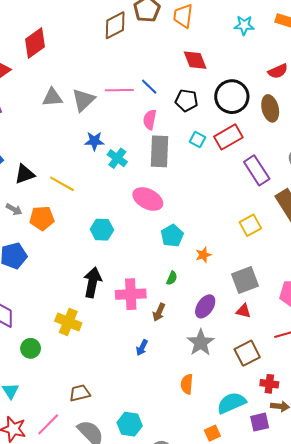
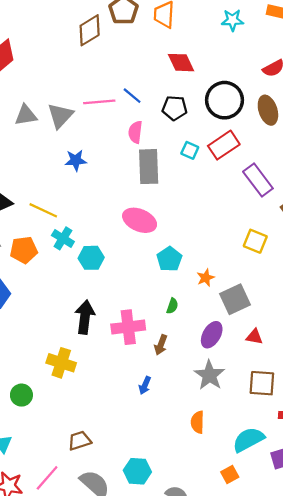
cyan cross: (117, 158) -> (63, 238), moved
yellow square: (250, 225) -> (255, 241), turned -35
gray square: (245, 280) -> (235, 299), moved
brown square: (247, 353) -> (262, 383), turned 35

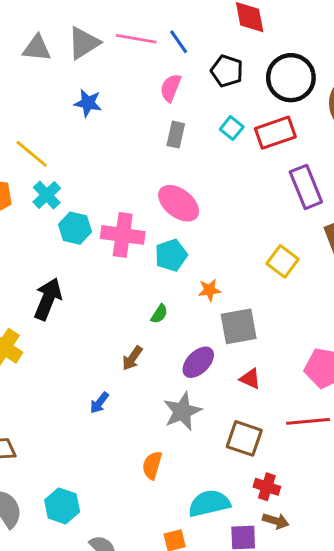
gray triangle: (26, 115) -> (37, 48), moved
gray rectangle: (149, 167) -> (176, 135), size x0.6
pink ellipse: (140, 220) -> (179, 203), moved
pink cross: (128, 327) -> (123, 235), moved

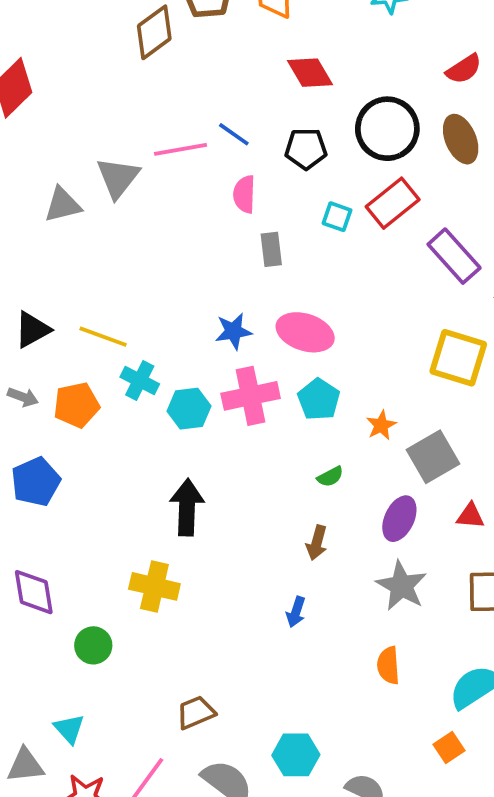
blue star: (88, 103) -> (233, 331), moved
yellow square: (283, 261) -> (458, 358), size x1.4
green semicircle: (159, 314) -> (330, 477), turned 48

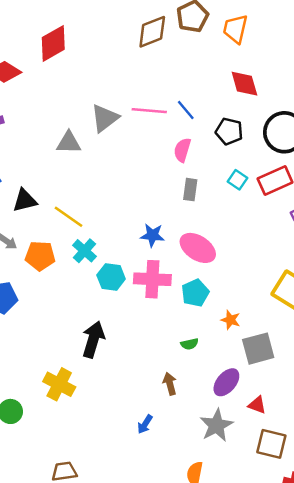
gray triangle: (63, 205) -> (69, 143), moved
orange star: (381, 425) -> (231, 320), turned 30
red triangle: (470, 516) -> (257, 405), moved
brown arrow: (317, 543) -> (170, 384), turned 135

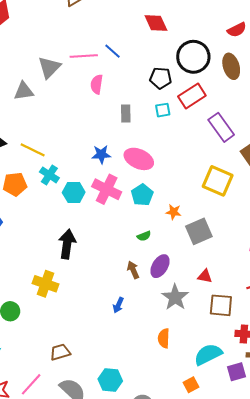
black pentagon: (229, 131) -> (161, 78), moved
pink semicircle: (182, 150) -> (97, 84), moved
cyan square: (238, 180) -> (163, 110), moved, turned -35
pink cross: (152, 279) -> (107, 189), turned 32
purple ellipse: (226, 382) -> (160, 266), moved

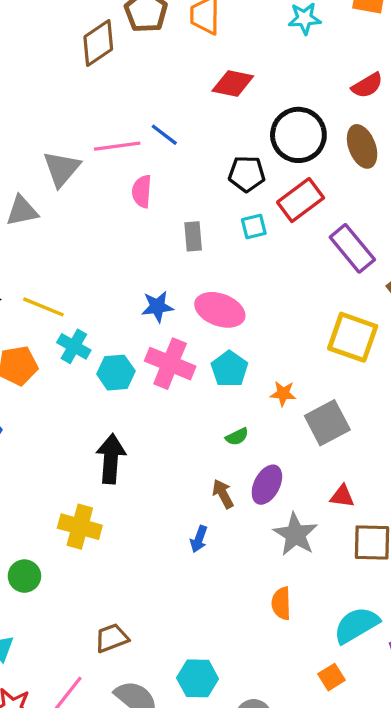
red diamond: (156, 23) -> (233, 83), turned -50
blue arrow: (118, 305) -> (199, 539), moved

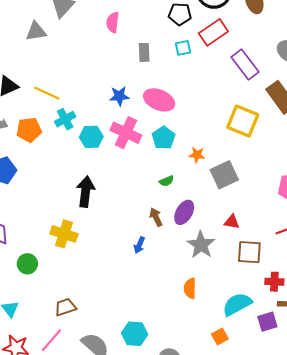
cyan cross: (74, 346) -> (65, 119), turned 30
brown trapezoid: (112, 638) -> (65, 307), moved

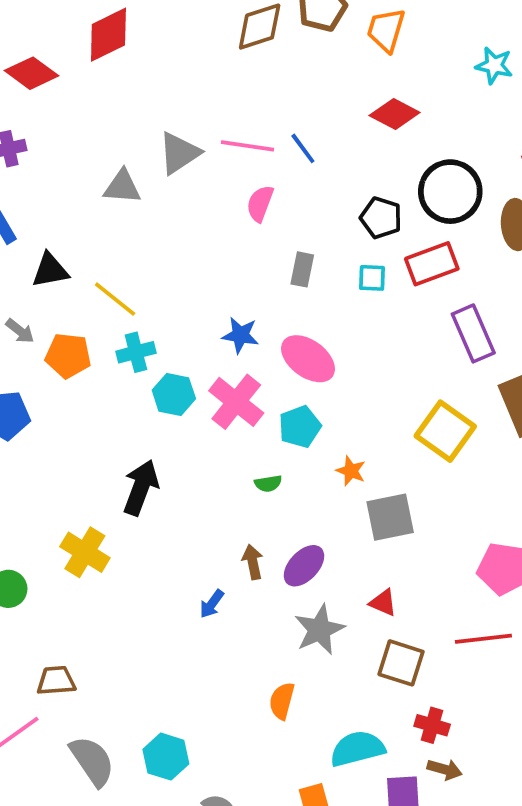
green semicircle: (166, 181) -> (268, 484), moved

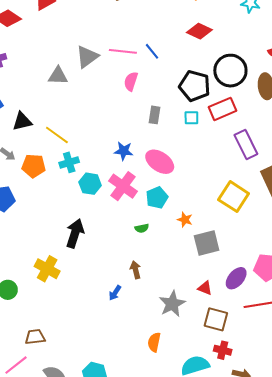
black pentagon: (381, 218) -> (195, 86), size x1.4
purple ellipse: (304, 566) -> (236, 278), moved
red cross: (432, 725) -> (223, 350), moved

